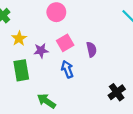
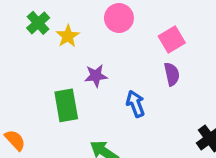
yellow star: (19, 38) -> (68, 36), moved
pink square: (65, 43) -> (172, 39), moved

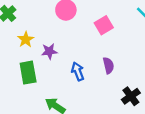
yellow star: (68, 36) -> (26, 39), moved
purple semicircle: (172, 74) -> (108, 65), moved

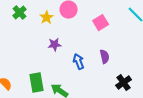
yellow star: (26, 39) -> (47, 18), moved
green rectangle: (28, 73) -> (37, 83), moved

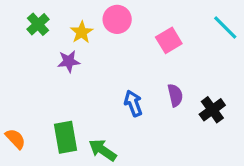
purple star: (55, 45) -> (69, 61), moved
black cross: (124, 83) -> (212, 110), moved

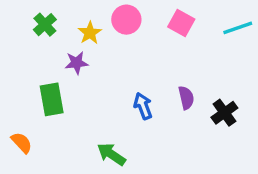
cyan line: (225, 27) -> (238, 28), turned -64
pink square: (169, 40) -> (181, 23), moved, turned -30
green rectangle: (65, 137) -> (52, 99), moved

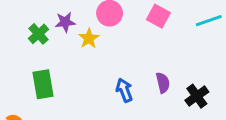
green cross: (45, 25) -> (38, 34), moved
yellow star: (90, 33) -> (89, 38), moved
purple star: (76, 63) -> (65, 22), moved

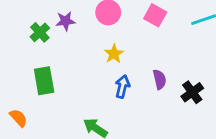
yellow star: (89, 38) -> (114, 54), moved
blue arrow: (124, 90) -> (122, 87), turned 35

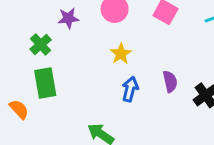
green cross: (40, 32) -> (41, 44), moved
orange semicircle: (18, 118) -> (19, 109), moved

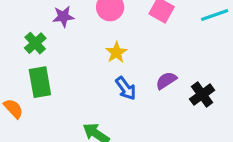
purple semicircle: (170, 81) -> (166, 80), turned -110
blue arrow: (130, 89) -> (126, 88), turned 130

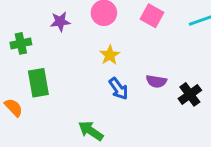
green cross: (35, 43) -> (21, 43), moved, turned 30
purple semicircle: (166, 80) -> (156, 81), turned -138

